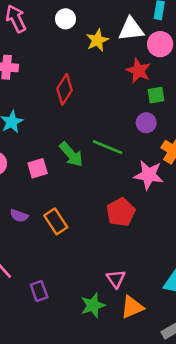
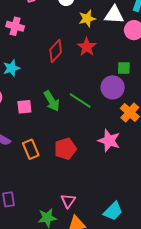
red star: (138, 71) -> (87, 47), moved
purple circle: (146, 123) -> (113, 87), size x1.5
pink star: (149, 175) -> (109, 141), moved
red pentagon: (121, 212) -> (65, 149), moved

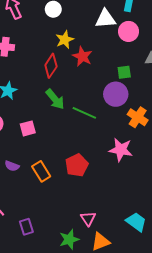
yellow star: (87, 19) -> (65, 40), moved
green arrow: (52, 101) -> (55, 99), moved
cyan trapezoid: (113, 211) -> (136, 222), turned -90

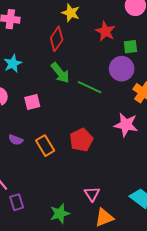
yellow star: (65, 40) -> (71, 13), turned -30
red star: (82, 56) -> (105, 31), moved
purple rectangle: (26, 227) -> (17, 202), moved
green star: (69, 239) -> (60, 214), moved

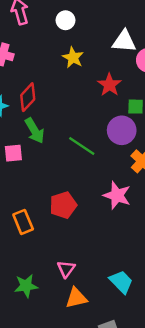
red diamond: (57, 39) -> (28, 97), moved
green arrow: (60, 73) -> (35, 131), moved
orange rectangle: (45, 146) -> (23, 222), moved

